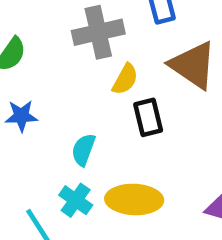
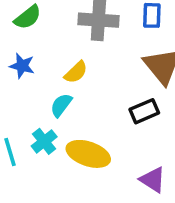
yellow semicircle: (125, 79) -> (76, 72), moved
black rectangle: (148, 117) -> (144, 111), moved, turned 64

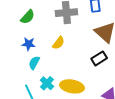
cyan semicircle: (61, 105) -> (34, 63), moved

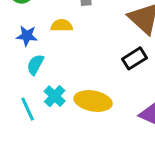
yellow semicircle: (59, 43) -> (62, 26), moved, turned -128

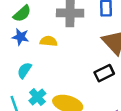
blue star: (27, 36) -> (20, 37), moved

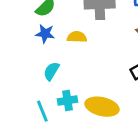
cyan cross: (37, 97) -> (67, 100), turned 35

